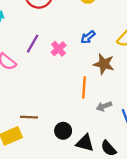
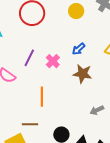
brown star: (104, 64) -> (82, 74), moved
orange line: (84, 87) -> (42, 97), moved

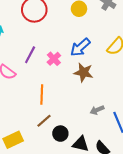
blue arrow: (79, 49) -> (80, 47), size x1.5
brown line: (30, 124) -> (44, 121), moved, turned -42

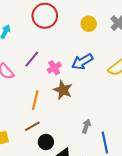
brown star: (84, 72) -> (63, 90), moved
gray arrow: (97, 110) -> (86, 126), turned 120

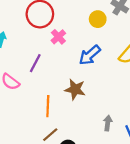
yellow circle: (89, 24) -> (98, 19), moved
pink cross: (54, 68) -> (58, 37), moved

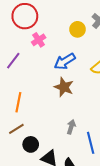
brown star: (75, 89) -> (64, 87), moved

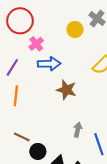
blue arrow: (65, 61) -> (49, 64), moved, turned -145
orange line: (18, 102) -> (16, 96), moved
brown line: (16, 129) -> (22, 137), turned 63

